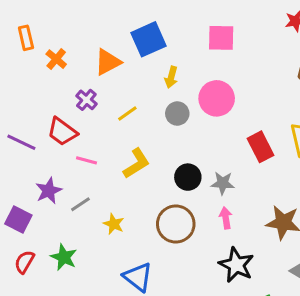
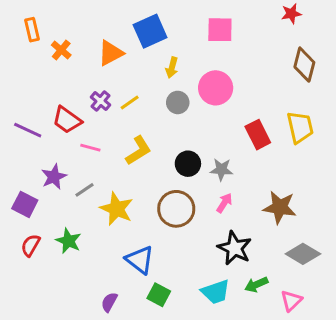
purple cross: (86, 100) -> (101, 101), moved
pink arrow: (226, 218) -> (224, 203), turned 42
yellow star: (114, 224) -> (117, 209), size x1.6

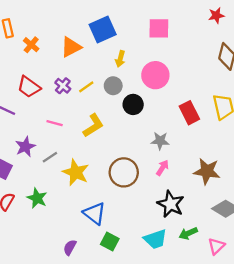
gray circle: (178, 102) -> (113, 86), moved
red trapezoid: (67, 120) -> (29, 87), moved
black circle: (188, 164) -> (133, 104), moved

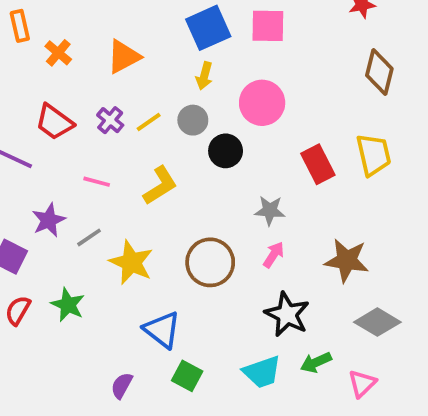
blue square: (103, 29) -> (208, 28), moved

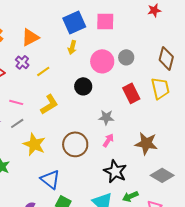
brown diamond: (379, 72) -> (166, 58), moved
purple cross: (110, 120) -> (22, 62), moved
gray circle: (193, 120) -> (126, 57), moved
gray line: (89, 237) -> (17, 123), moved

